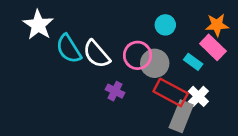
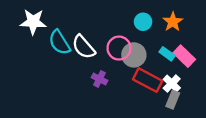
white star: (38, 25) -> (33, 22), turned -30
orange star: (217, 25) -> (173, 22), moved, turned -30
pink rectangle: (213, 47) -> (184, 56), moved
gray rectangle: (181, 116) -> (173, 100), moved, size x0.7

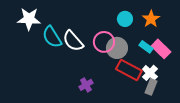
purple cross: (100, 79) -> (86, 85), moved, turned 32

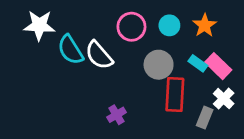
pink circle: (104, 42) -> (131, 27), moved
red rectangle: (129, 70) -> (175, 94), turned 65
white cross: (150, 73) -> (224, 99), moved

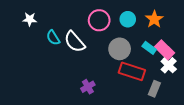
white star: (39, 25) -> (30, 19), size x0.6
cyan semicircle: (70, 50) -> (53, 38), size x0.7
red rectangle: (175, 94) -> (132, 71), turned -75
white cross: (224, 99) -> (169, 65), moved

